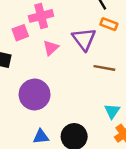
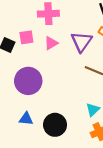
pink square: (20, 33) -> (26, 37), moved

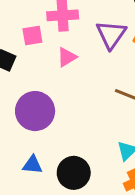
pink square: (26, 37) -> (32, 36), moved
purple triangle: (82, 42) -> (111, 35), moved

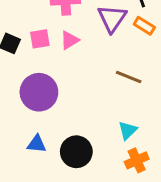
pink square: (32, 36) -> (40, 39), moved

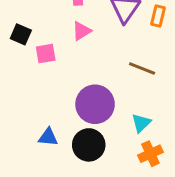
orange rectangle: (144, 26) -> (158, 16), turned 72
pink square: (40, 39) -> (46, 54), moved
purple circle: (39, 92) -> (95, 104), moved

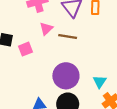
brown line: (142, 68) -> (68, 36), moved

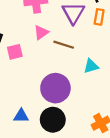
cyan triangle: (100, 82) -> (91, 66), moved, turned 32

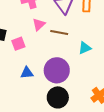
blue triangle: (21, 116) -> (27, 73), moved

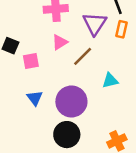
brown line: (59, 33) -> (83, 56), turned -66
blue triangle: (27, 73) -> (35, 98), turned 48

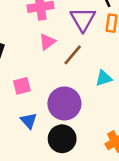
pink square: (31, 61) -> (22, 86), moved
blue triangle: (35, 98) -> (29, 121), moved

